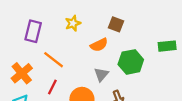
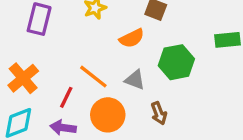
orange line: (54, 60) -> (93, 77), moved
gray triangle: (101, 74) -> (135, 80), turned -49

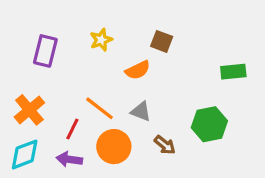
green hexagon: (176, 62) -> (209, 124), moved
brown arrow: (159, 113) -> (165, 145), turned -30

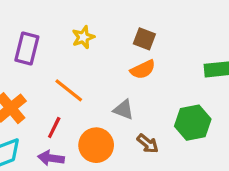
orange semicircle: (138, 70) -> (143, 69), moved
orange line: (99, 108) -> (69, 90), moved

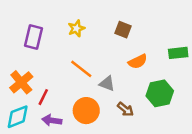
orange semicircle: (143, 69) -> (138, 62), moved
orange line: (69, 90) -> (81, 69), moved
red line: (54, 127) -> (43, 97), moved

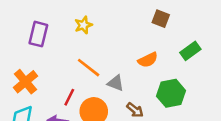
brown square: (123, 30) -> (161, 19), moved
green rectangle: (178, 53) -> (190, 51), turned -30
red line: (43, 97) -> (69, 97), moved

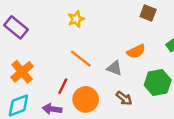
purple rectangle: (38, 34) -> (16, 27), moved, turned -65
gray triangle: (116, 83) -> (114, 68), moved

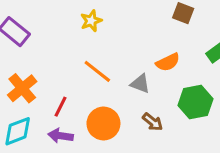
red line: (63, 86) -> (61, 107), moved

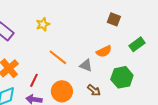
yellow star: (91, 21) -> (43, 24), moved

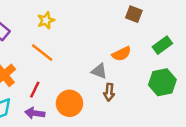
orange line: (58, 57) -> (42, 53), moved
green hexagon: (122, 77) -> (162, 82), moved
brown arrow: (94, 90) -> (109, 92), moved, turned 56

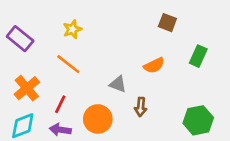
green rectangle: (162, 45) -> (198, 56), turned -30
gray triangle: (99, 71) -> (118, 84), moved
green hexagon: (162, 82) -> (198, 120), moved

